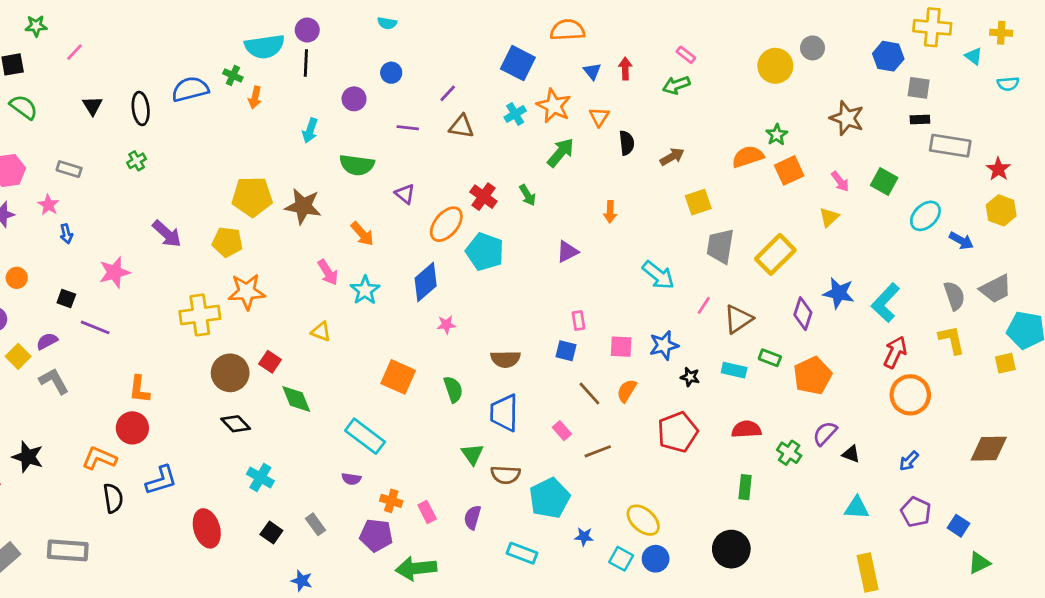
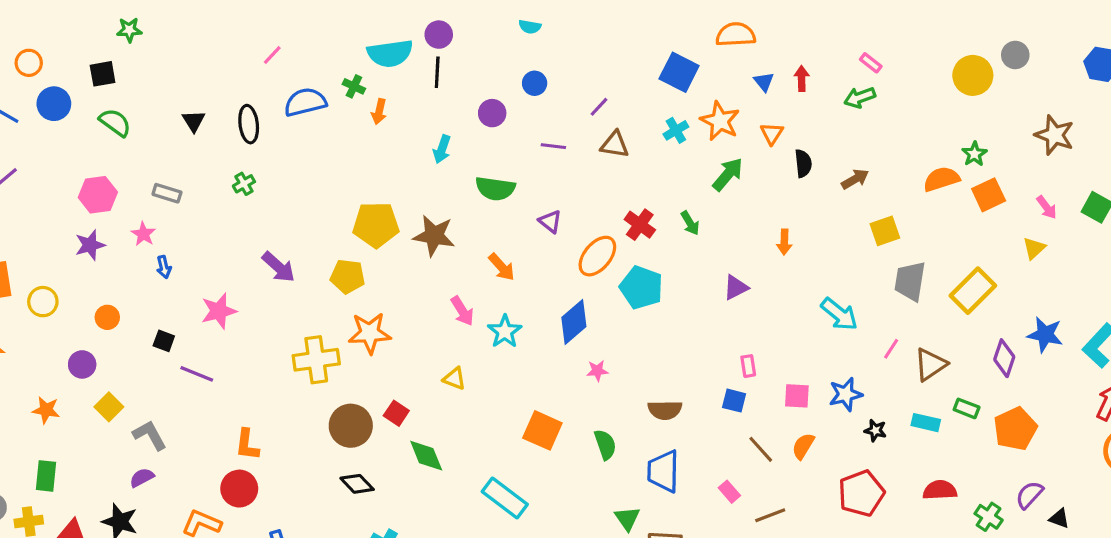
pink line: (75, 52) -> (272, 55), moved
purple semicircle: (47, 341) -> (142, 478), moved

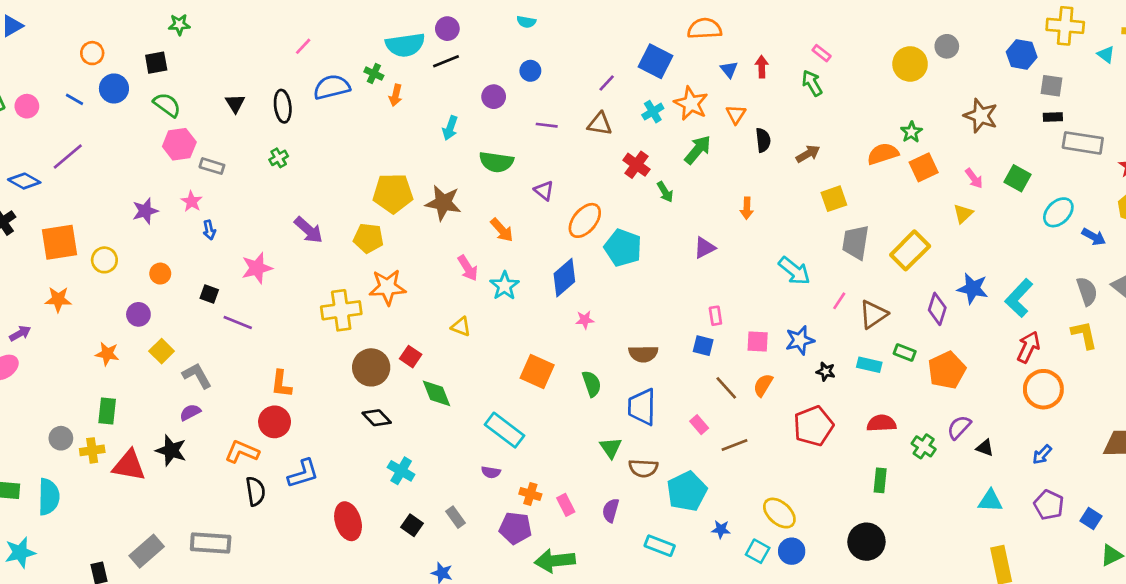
black line: (437, 72) -> (446, 61), turned 65
green arrow: (860, 97) -> (812, 83), turned 80
purple line: (599, 107) -> (607, 83), moved
pink hexagon: (98, 195) -> (179, 144), moved
red cross: (640, 225) -> (637, 165), moved

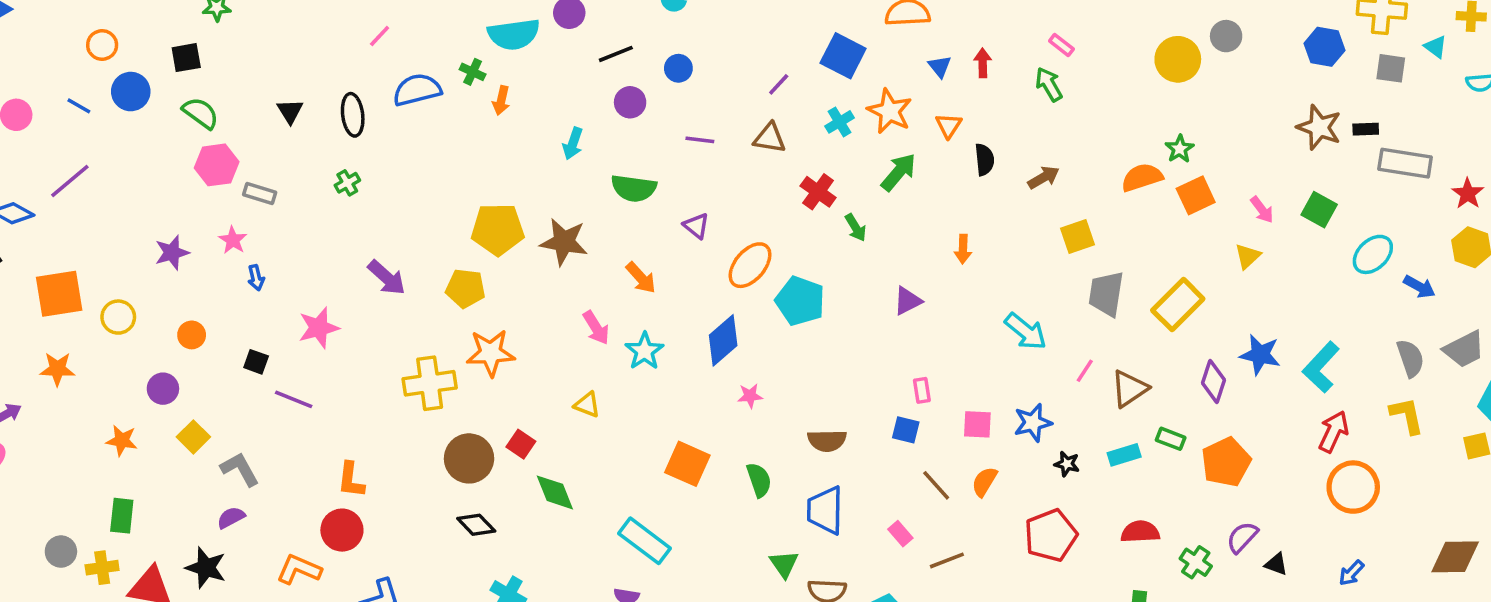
black line: (446, 61) -> (616, 54), moved
gray square: (1052, 86) -> (1391, 68), moved
brown star: (981, 116) -> (1319, 127), moved
cyan rectangle: (869, 365) -> (1124, 455), turned -30

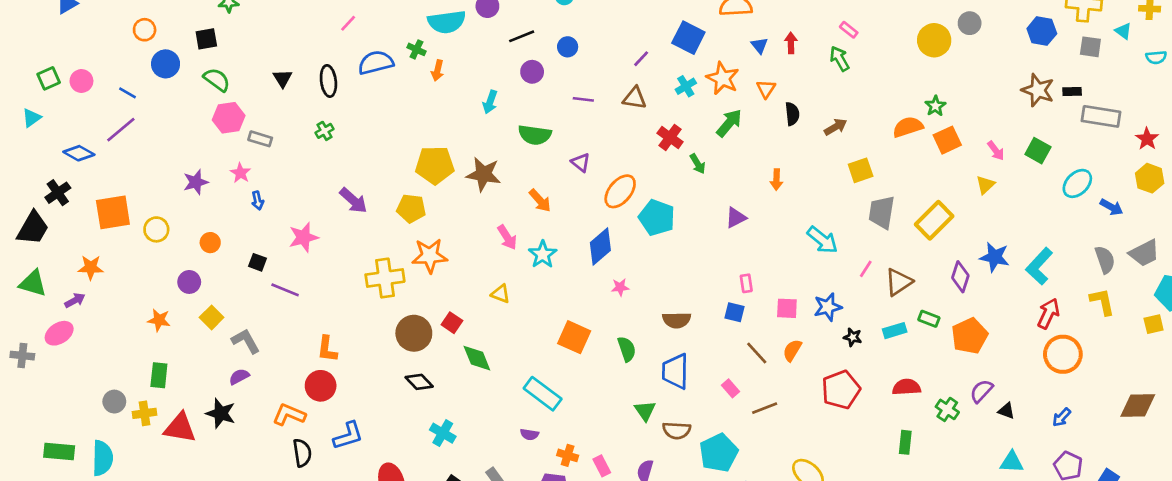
blue line: (79, 106) -> (127, 93), moved
orange star: (57, 369) -> (91, 268), moved

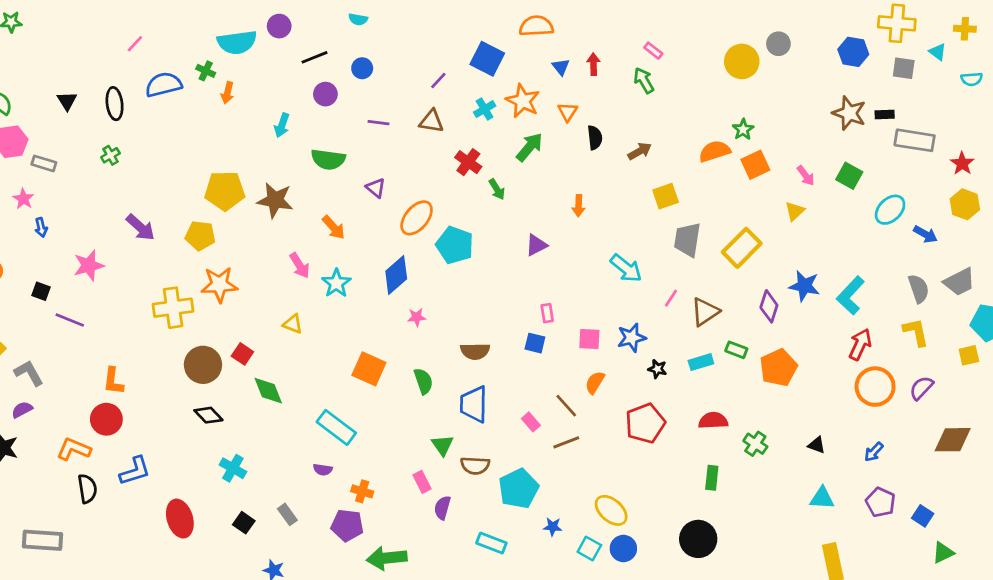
brown line: (757, 353) -> (566, 406), moved
purple semicircle: (981, 391) -> (921, 388), moved
pink rectangle: (602, 466) -> (422, 482), moved

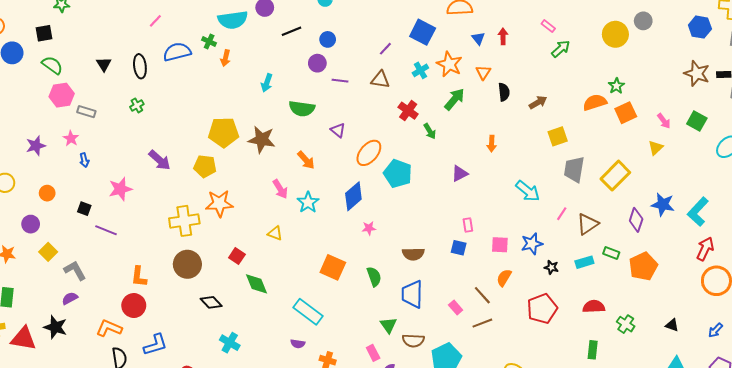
green arrow: (644, 80) -> (561, 49), moved, turned 78
purple circle: (325, 94) -> (317, 63), moved
brown circle: (203, 365) -> (187, 264), moved

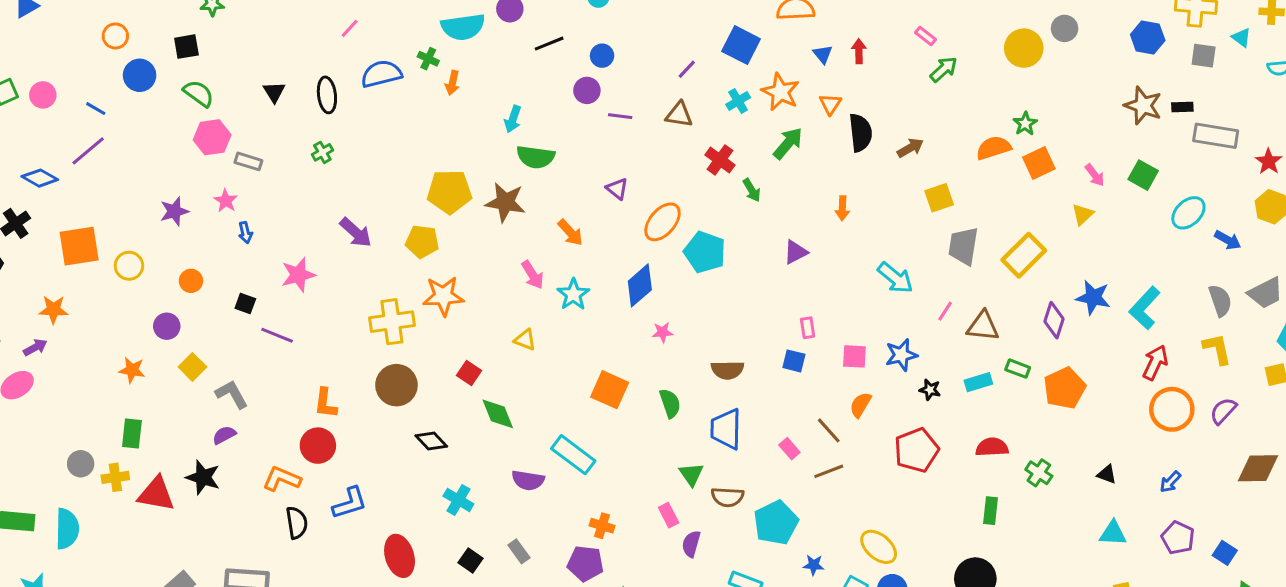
black semicircle: (504, 92) -> (860, 133), size x1.4
green semicircle: (302, 109) -> (536, 157), moved
brown triangle: (588, 224) -> (983, 326), turned 40
purple semicircle: (298, 344) -> (528, 480), moved, size x1.5

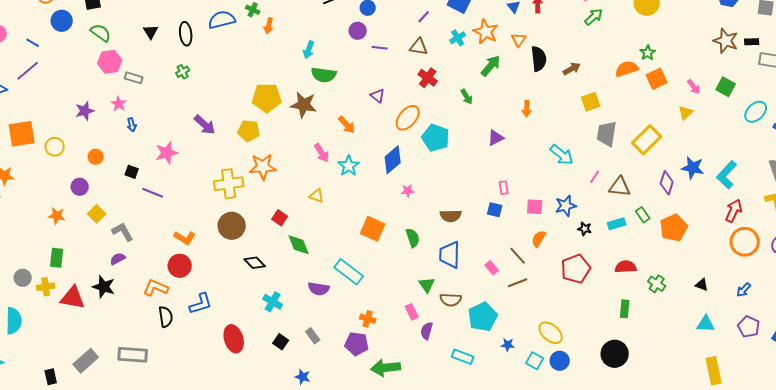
red cross: (720, 160) -> (428, 78), moved
green rectangle: (1018, 369) -> (643, 215), turned 35
orange L-shape: (325, 403) -> (185, 238), turned -65

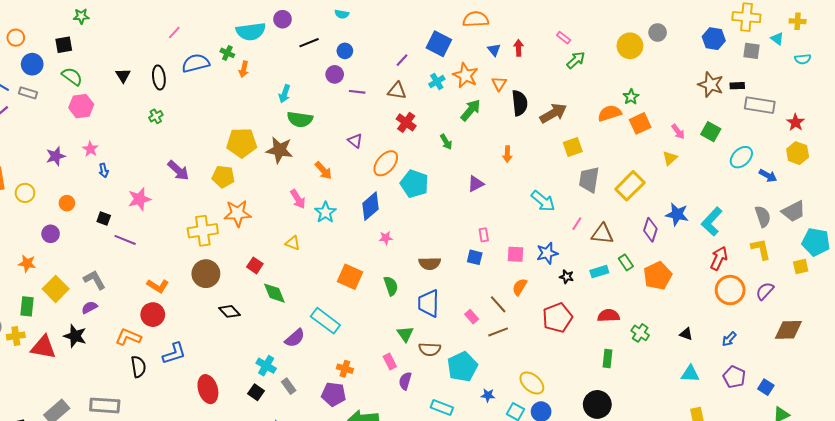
brown arrow: (572, 69) -> (553, 113), size x1.5
gray rectangle: (134, 78) -> (28, 93), moved
yellow square: (97, 214) -> (56, 289), moved, size x1.4
purple semicircle: (319, 289) -> (295, 338), turned -50
cyan cross: (273, 302) -> (266, 366), moved

